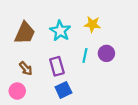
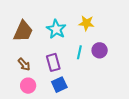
pink circle: (17, 91) -> (28, 86), moved

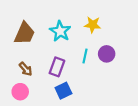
purple rectangle: (53, 62) -> (57, 67), turned 36
pink circle: (28, 86) -> (20, 92), moved

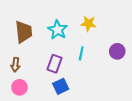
brown trapezoid: (25, 33) -> (24, 32), turned -30
purple circle: (107, 54) -> (117, 51), moved
brown arrow: (26, 69) -> (15, 65), moved, turned 48

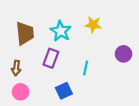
cyan line: (81, 53) -> (86, 68), moved
purple rectangle: (54, 64) -> (51, 58), moved

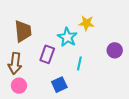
cyan star: (61, 31) -> (67, 37), moved
brown arrow: (16, 68) -> (15, 63), size x1.5

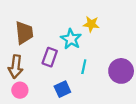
purple circle: (115, 50) -> (121, 71), moved, size x1.5

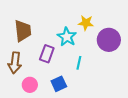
purple circle: (121, 71) -> (109, 40), moved
pink circle: (20, 90) -> (30, 85), moved

